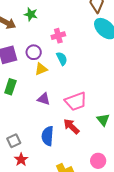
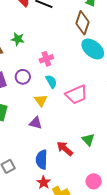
yellow triangle: (41, 69) -> (41, 100), moved, turned -40
pink trapezoid: (76, 101) -> (76, 94), moved
green triangle: (103, 120) -> (88, 140), moved
red star: (21, 160) -> (44, 182), moved

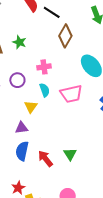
brown diamond: (83, 23) -> (65, 36), moved
pink trapezoid: (76, 94) -> (71, 94), moved
purple triangle: (36, 123) -> (21, 128), turned -32
blue semicircle: (42, 160) -> (22, 151), moved

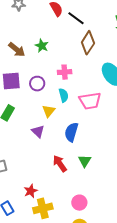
purple triangle: (21, 128) -> (38, 131), turned 48
blue semicircle: (22, 151) -> (71, 132), moved

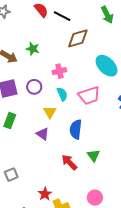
brown diamond: (88, 43) -> (78, 38), turned 50

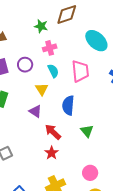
green star: (33, 49) -> (41, 26), moved
pink trapezoid: (89, 95) -> (80, 71), turned -75
red arrow: (69, 162) -> (53, 132), moved
red star: (45, 194) -> (52, 153), moved

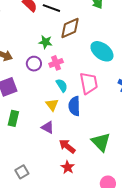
purple circle: (25, 65) -> (34, 64), moved
blue semicircle: (68, 105) -> (74, 106), moved
green triangle: (87, 131) -> (101, 142), size x1.5

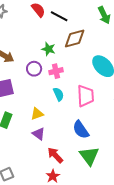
yellow triangle: (52, 105) -> (37, 114), moved, turned 40
blue semicircle: (74, 106) -> (81, 130), moved, turned -42

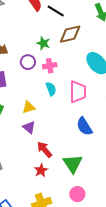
blue semicircle: (81, 130) -> (84, 126), moved
green triangle: (89, 156) -> (73, 164), moved

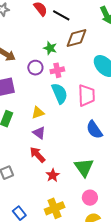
cyan semicircle: (51, 89) -> (60, 93), size x1.5
red arrow: (45, 150) -> (37, 155), moved

